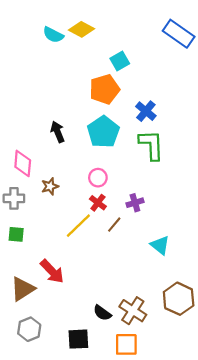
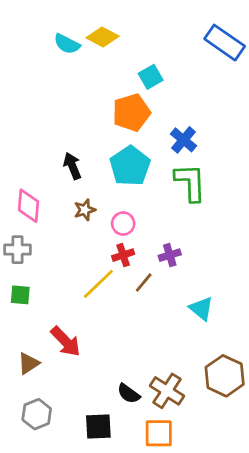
brown star: (50, 186) -> (85, 210), moved
red cross: (98, 203) -> (123, 255), turned 35
brown triangle: (23, 289) -> (29, 363), size x0.7

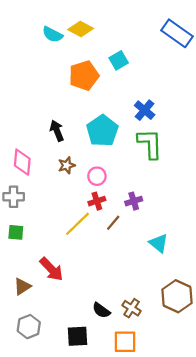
orange pentagon: (131, 112) -> (84, 76), moved
brown cross: (167, 391) -> (132, 308), size x0.7

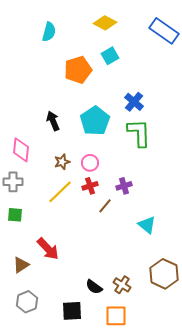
yellow diamond: (81, 29) -> (105, 23), moved
cyan semicircle: (53, 34) -> (49, 32), turned -102
brown star: (67, 165) -> (62, 162), moved
yellow line: (77, 224) -> (60, 192), moved

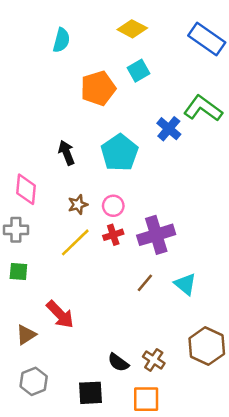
green L-shape: (139, 133) -> (203, 108), moved, turned -52
purple cross: (124, 186) -> (156, 235), size x1.8
brown line: (105, 206) -> (145, 283), moved

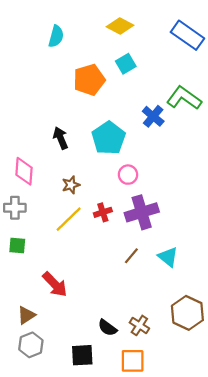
pink circle: (113, 206) -> (128, 175), moved
brown triangle: (26, 335) -> (26, 315), moved

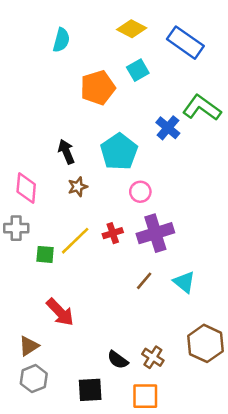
blue rectangle: (187, 35) -> (185, 43), moved
brown star: (71, 185) -> (78, 187), moved
green square: (17, 245) -> (45, 254), moved

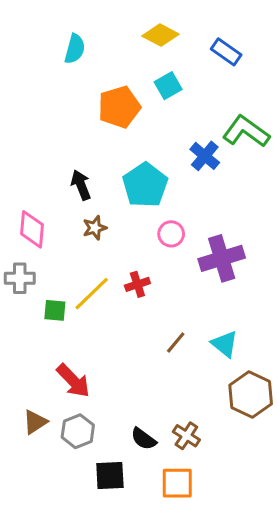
blue rectangle: (185, 43) -> (226, 52), size x0.7
purple cross: (155, 233) -> (222, 258), moved
brown hexagon: (206, 343) -> (251, 394), moved
gray hexagon: (34, 379) -> (78, 431), moved

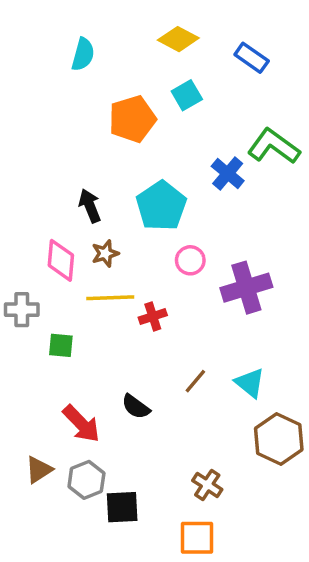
pink diamond: (32, 229) -> (61, 260), moved
yellow line: (92, 294) -> (110, 298), moved, turned 42
black semicircle: (144, 439) -> (136, 407), moved
black square: (110, 476) -> (122, 507), moved

